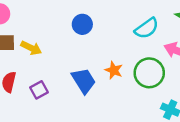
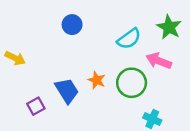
blue circle: (82, 24) -> (72, 25), moved
purple square: (39, 90) -> (36, 106), moved

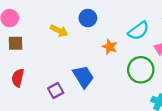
yellow arrow: (15, 58) -> (59, 31), moved
orange star: (97, 80) -> (110, 47), moved

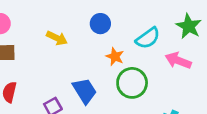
blue circle: (88, 18) -> (100, 24), moved
green circle: (141, 70) -> (132, 83), moved

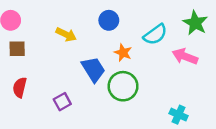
green circle: (132, 83) -> (123, 86), moved
blue trapezoid: (85, 91) -> (93, 69), moved

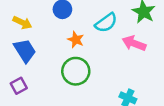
blue trapezoid: (93, 69) -> (25, 51), moved

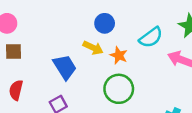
yellow arrow: (22, 23) -> (93, 48), moved

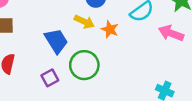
green circle: (119, 89) -> (84, 65), moved

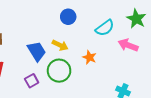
yellow arrow: (84, 22) -> (60, 45), moved
orange star: (110, 29) -> (90, 57), moved

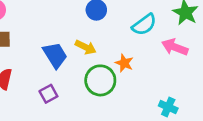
green circle: (59, 71) -> (100, 80), moved

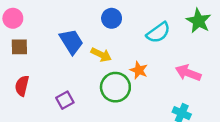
pink arrow: (175, 47) -> (188, 73), moved
blue trapezoid: (55, 55) -> (71, 42), moved

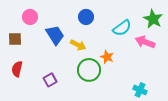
pink circle: (13, 18) -> (30, 17), moved
pink arrow: (188, 73) -> (145, 42), moved

